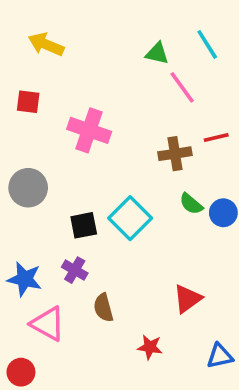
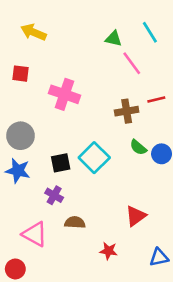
blue star: (25, 279) -> (18, 171), moved
brown semicircle: (103, 308) -> (75, 222), turned 108

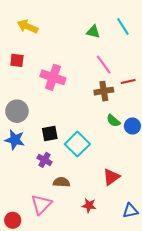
pink line: (132, 63) -> (104, 65), moved
cyan square: (94, 158) -> (77, 144), moved
pink triangle: (35, 234) -> (41, 204), moved, turned 45

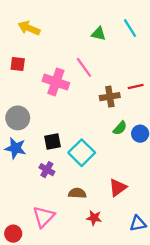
pink line: (104, 65) -> (84, 67), moved
green semicircle: (113, 121) -> (120, 128), turned -88
brown semicircle: (61, 182) -> (77, 193), moved

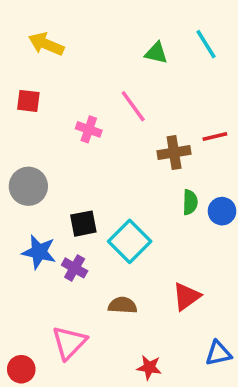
pink cross: (56, 82) -> (89, 129), size x0.6
green semicircle: (120, 128) -> (190, 202), turned -40
blue star: (15, 148) -> (39, 252), moved
red star: (94, 218) -> (149, 367), moved

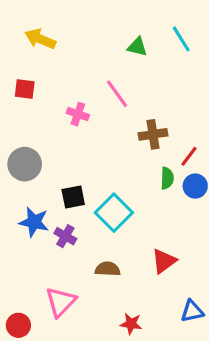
red line: (215, 137) -> (189, 156), moved, turned -40

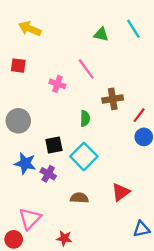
green semicircle: (167, 178) -> (85, 118), moved
pink triangle: (61, 302) -> (30, 219), moved
red star: (131, 324) -> (64, 238), moved

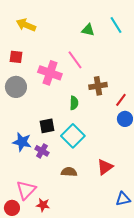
pink cross: (57, 84) -> (50, 73), size x1.6
gray circle: (18, 121) -> (16, 87), moved
red star: (64, 238) -> (43, 205), moved

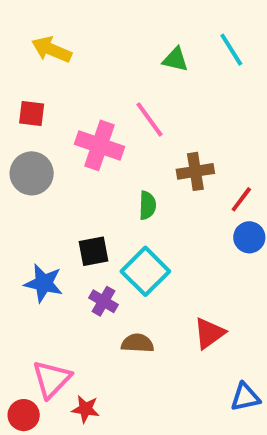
purple cross: (42, 151) -> (104, 301), moved

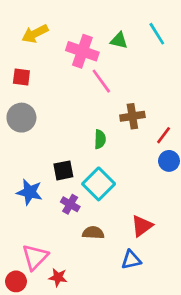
yellow arrow: (52, 50) -> (35, 34), turned -50
pink cross: (100, 145) -> (82, 51), moved
blue triangle: (245, 397) -> (131, 260), moved

